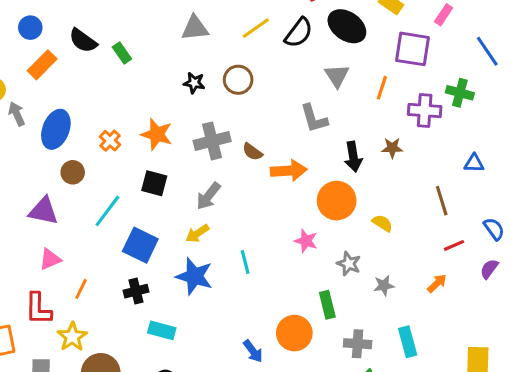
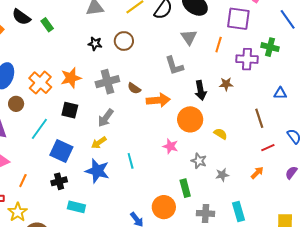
orange star: (157, 134) -> (71, 78), turned -30
orange cross: (110, 141) -> (40, 83), size x1.6
purple semicircle: (489, 269) -> (291, 173), moved

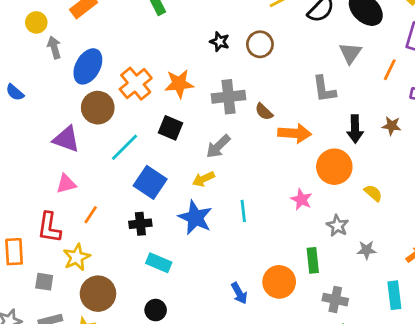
brown circle: (16, 104) -> (98, 108), size x1.5
cyan rectangle: (239, 211) -> (394, 295), moved

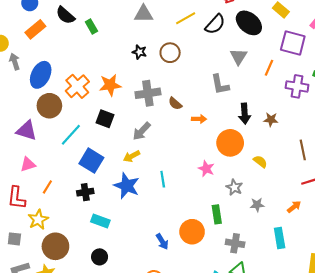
brown star: (392, 126) -> (271, 120), moved
orange arrow: (295, 133) -> (199, 119), size x0.6

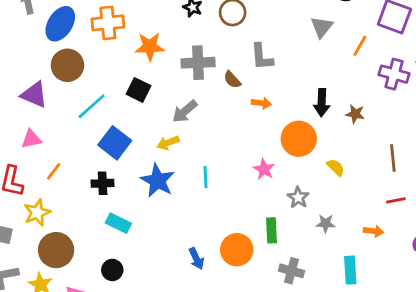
gray L-shape: (220, 85) -> (262, 57), moved
orange cross: (77, 86) -> (108, 23), moved, turned 30
orange arrow: (294, 207) -> (374, 231), turned 40

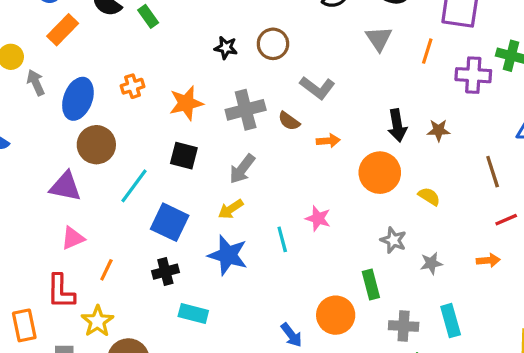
orange cross: (108, 23) -> (133, 86), size x0.6
gray L-shape: (262, 57) -> (317, 88), turned -36
pink star: (264, 169) -> (318, 218), moved
cyan rectangle: (350, 270) -> (451, 321), moved

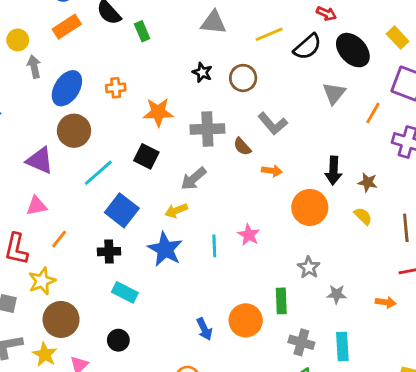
yellow semicircle: (429, 196) -> (363, 216), moved

